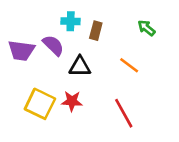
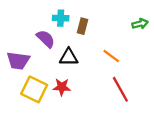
green arrow: (146, 28) -> (140, 24), moved, turned 126
purple trapezoid: (21, 51) -> (18, 61), moved
red line: (124, 113) -> (120, 89), moved

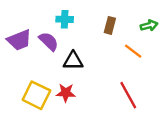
brown rectangle: (82, 26) -> (110, 25), moved
orange line: (111, 56) -> (133, 51), moved
purple trapezoid: (18, 61) -> (19, 40), moved, turned -30

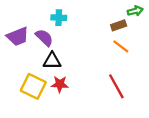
brown rectangle: (110, 25) -> (119, 25), moved, turned 56
green arrow: (149, 25) -> (135, 11), moved
black triangle: (73, 61) -> (52, 61), moved

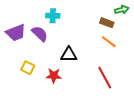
brown rectangle: (119, 25) -> (107, 23), turned 40
black triangle: (52, 61) -> (69, 55), moved
yellow square: (33, 86) -> (28, 68), moved, size x0.6

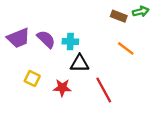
cyan cross: (53, 16) -> (70, 41), moved
brown rectangle: (107, 23) -> (119, 16), moved
red line: (105, 78) -> (104, 90), moved

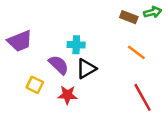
purple semicircle: (46, 39) -> (59, 65), moved
black triangle: (80, 63) -> (86, 69), turned -30
red line: (104, 90) -> (143, 97), moved

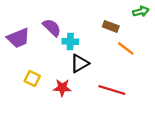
brown rectangle: (129, 17) -> (111, 26), moved
purple semicircle: (59, 65) -> (52, 28), moved
red line: (143, 97) -> (112, 90), moved, turned -44

